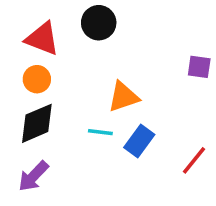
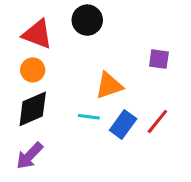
purple square: (199, 67) -> (159, 59), moved
red line: (194, 160) -> (157, 121), moved

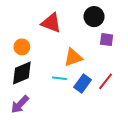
black circle: (87, 20) -> (94, 17), moved
red triangle: (37, 34) -> (51, 23), moved

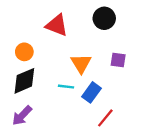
purple square: (107, 40) -> (118, 60), moved
orange triangle: (73, 57) -> (81, 63), turned -42
red line: (106, 81) -> (105, 118), moved

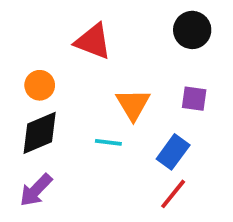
black circle: (104, 18) -> (192, 30), moved
blue rectangle: (92, 92) -> (173, 152), moved

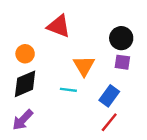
black circle: (192, 30) -> (121, 38), moved

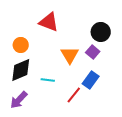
purple square: (122, 62) -> (93, 52), moved, turned 32
cyan line: (68, 90) -> (48, 80), moved
red line: (109, 122) -> (74, 95), moved

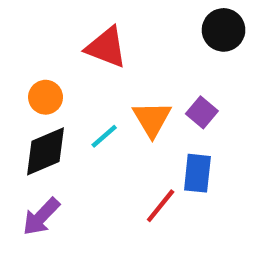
black circle: (101, 32) -> (224, 30), moved
cyan line: (48, 80) -> (104, 136), moved, turned -48
blue rectangle: (91, 80) -> (197, 173), turned -30

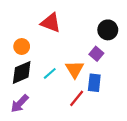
black circle: (224, 30) -> (108, 30), moved
orange triangle: (152, 119) -> (75, 69), moved
cyan line: (104, 136) -> (50, 73), moved

